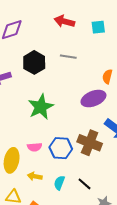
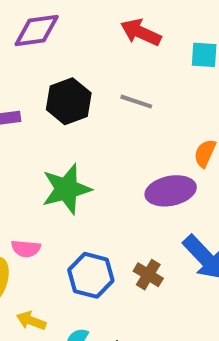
brown cross: (90, 143) -> (148, 275), size x0.6
pink semicircle: (35, 147) -> (26, 249), moved

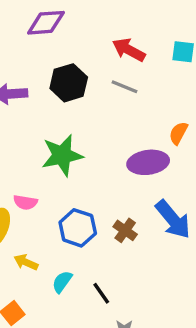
red arrow: (141, 32) -> (129, 50), moved

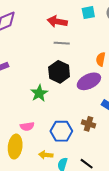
black hexagon: (69, 83) -> (59, 72), moved
green star: (62, 155) -> (39, 93), size x0.7
yellow arrow: (26, 262) -> (46, 155), moved

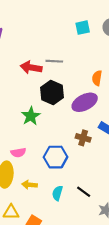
red arrow: (57, 22) -> (31, 67), moved
brown cross: (89, 124) -> (83, 138), moved
yellow arrow: (46, 155) -> (29, 185), moved

